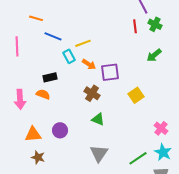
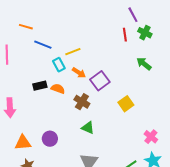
green arrow: (154, 55) -> (144, 64), turned 77
purple square: (110, 72) -> (100, 81), turned -30
orange semicircle: (43, 94) -> (58, 89), moved

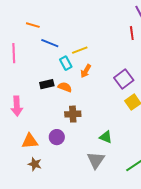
orange arrow: (79, 73) -> (86, 71), turned 88
purple square: (100, 81) -> (124, 79), moved
brown cross: (82, 102) -> (73, 114), moved, turned -35
green triangle: (88, 128) -> (106, 137), moved

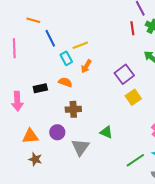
blue line: (50, 43) -> (50, 38), turned 42
black rectangle: (47, 84) -> (40, 88), moved
gray triangle: (96, 160) -> (80, 147), moved

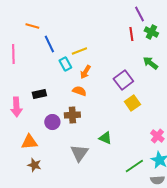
orange semicircle: (65, 82) -> (79, 91), moved
purple circle: (57, 132) -> (52, 122), moved

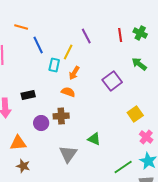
purple line: (139, 14) -> (86, 36), moved
yellow line: (79, 51) -> (68, 52), turned -42
cyan rectangle: (65, 64) -> (54, 65), turned 40
yellow square: (132, 103) -> (135, 114), moved

